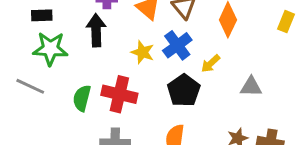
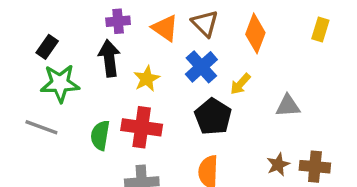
black rectangle: (42, 15) -> (47, 47), turned -48
yellow star: (143, 52) -> (147, 79), moved, turned 30

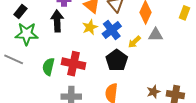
yellow star: (147, 79) -> (90, 27), moved
gray triangle: (288, 106) -> (156, 35), moved

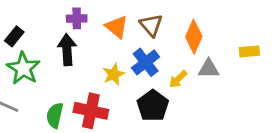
yellow rectangle: (185, 13) -> (249, 51), moved, turned 64
yellow star: (90, 27) -> (114, 74), moved
green star: (27, 34) -> (23, 68), turned 30

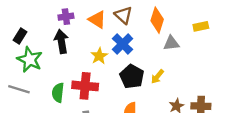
yellow arrow: (178, 79) -> (157, 77), moved

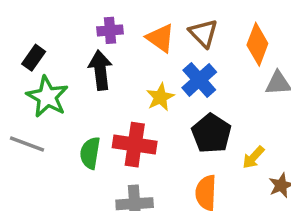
yellow arrow: (157, 77) -> (253, 157), moved

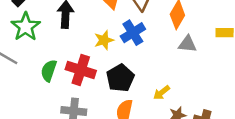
black pentagon: (211, 133) -> (120, 78), moved

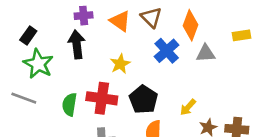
blue cross: (133, 33) -> (167, 51), moved

